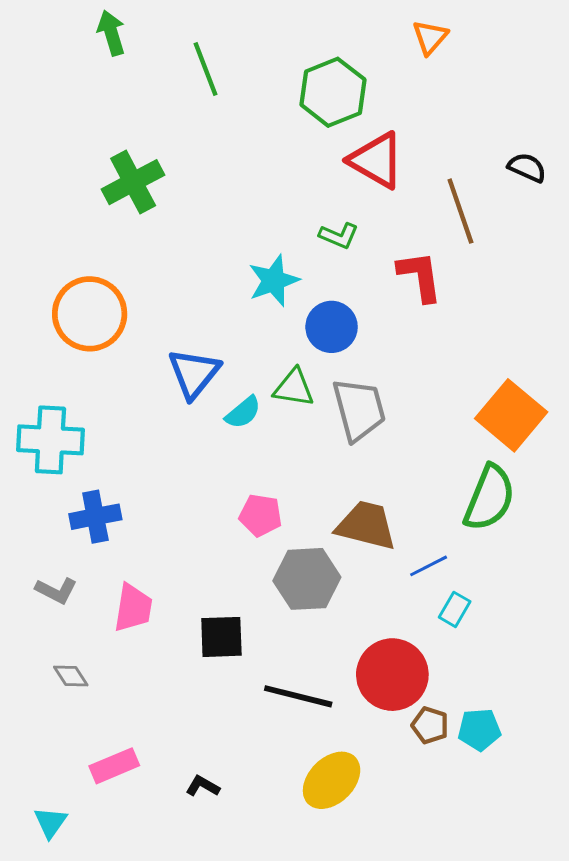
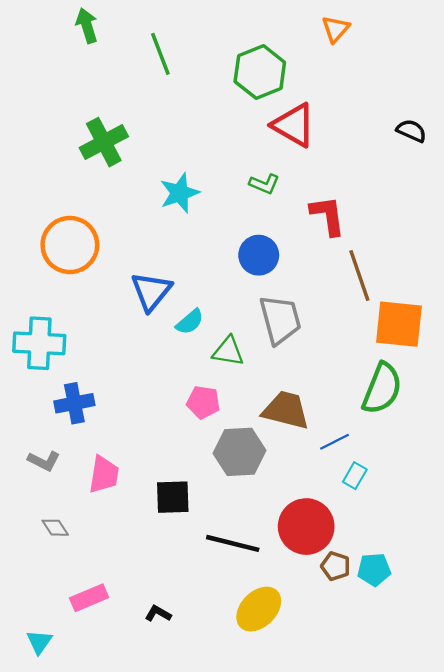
brown line: (460, 211) -> (359, 275), moved
cyan star: (274, 281) -> (180, 193), moved
green triangle: (294, 388) -> (228, 351), moved
orange square: (511, 415) -> (399, 324), turned -34

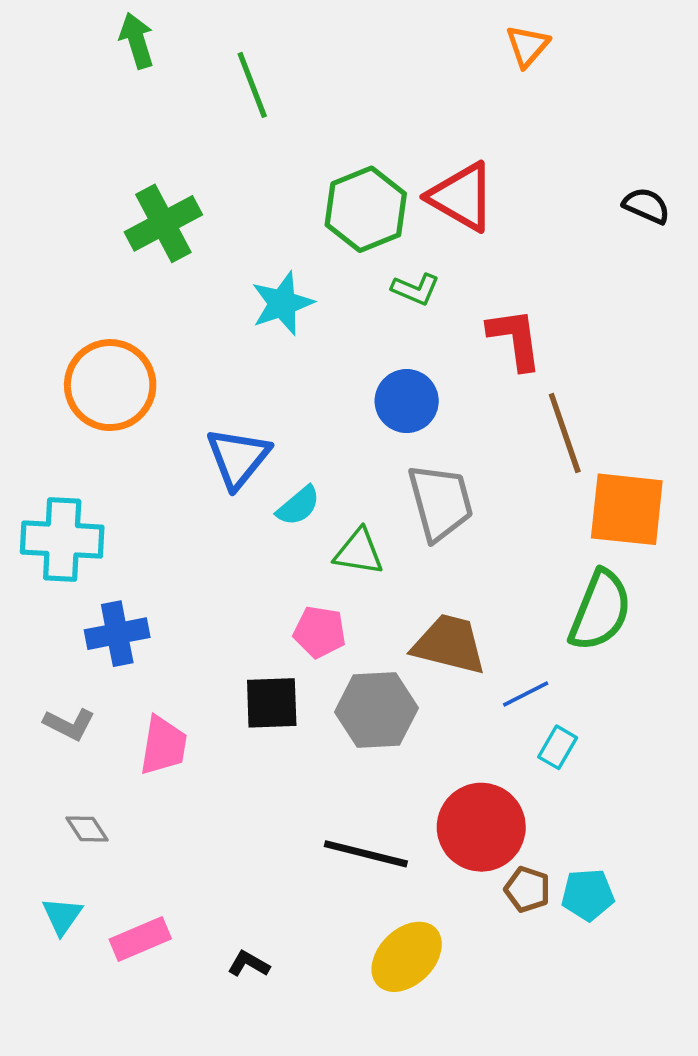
green hexagon: (260, 72) -> (366, 209), moved
black square: (173, 497) -> (272, 703), moved
cyan triangle: (39, 642) -> (62, 916), moved

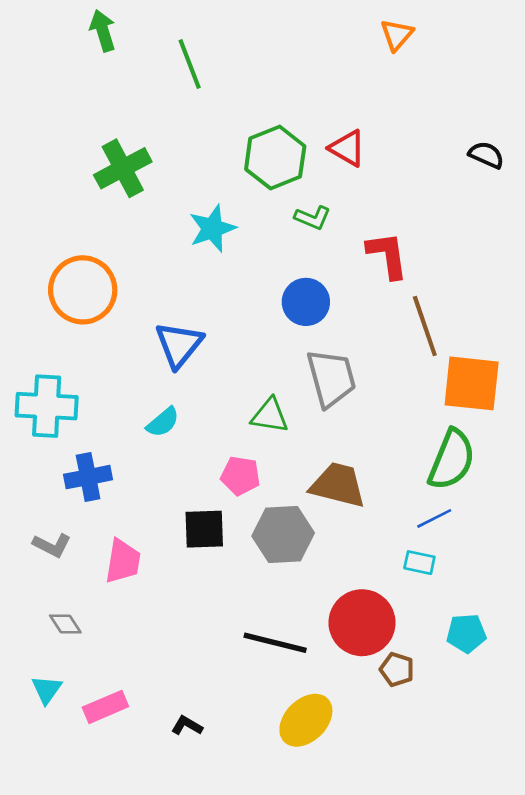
red triangle: (462, 197) -> (347, 148), size x0.7
cyan semicircle: (298, 506) -> (163, 422), moved
blue line: (526, 694) -> (434, 518), moved
cyan rectangle: (558, 747) -> (419, 563), turned 72
cyan pentagon: (588, 895) -> (466, 633), moved

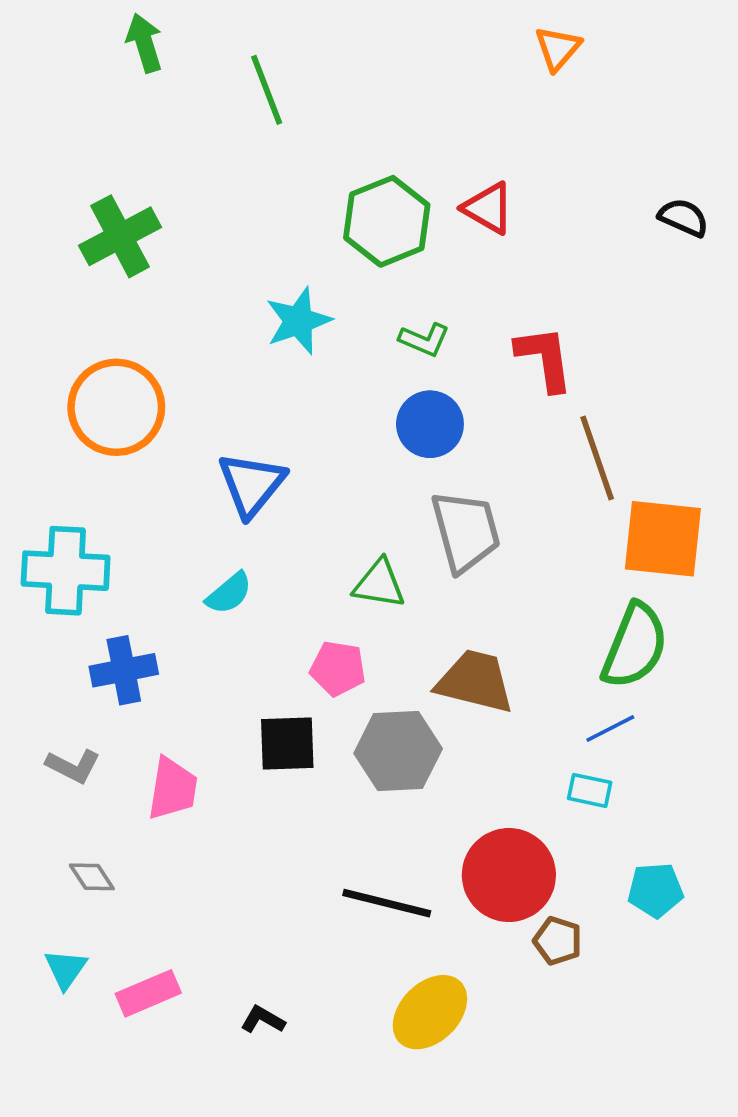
green cross: (123, 168) -> (120, 236), moved
green L-shape: (313, 218) -> (424, 340), moved

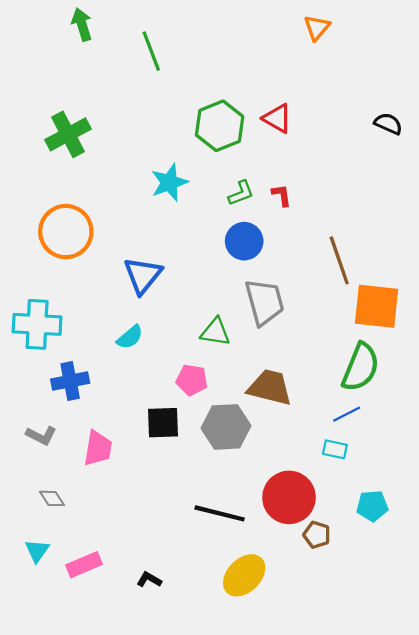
green L-shape: (424, 340) -> (241, 193), turned -44
red L-shape: (545, 358) -> (282, 195), moved, size x0.6

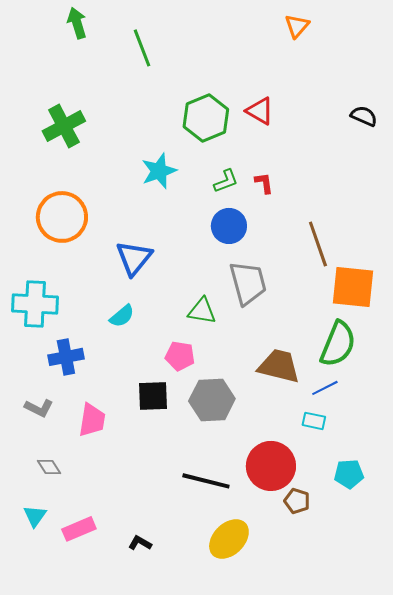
brown trapezoid: (270, 387) -> (279, 366), moved

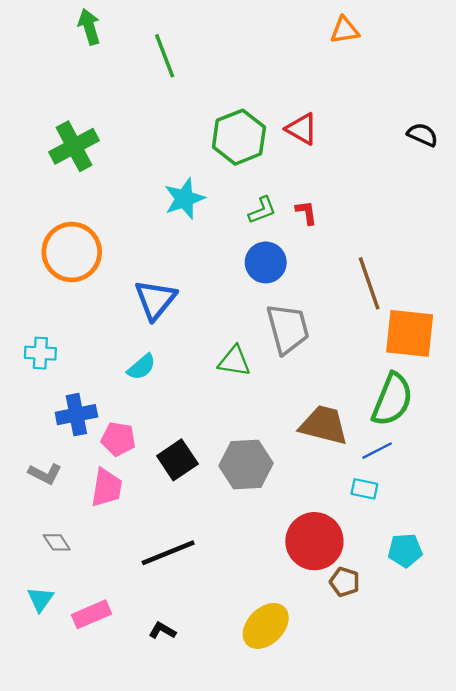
orange triangle: (297, 26) -> (345, 30), turned 40
cyan cross: (35, 304) -> (40, 353), size x0.6
pink pentagon: (180, 356) -> (118, 439), moved
black square: (153, 396) -> (177, 460), turned -32
black line: (206, 481) -> (168, 553), moved, turned -36

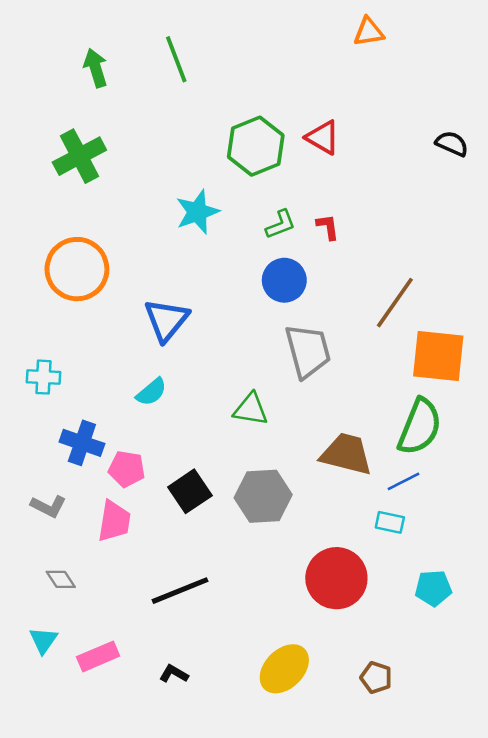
green arrow: (89, 27) -> (96, 68), moved
brown line: (369, 283) -> (395, 303), turned 54
green triangle: (234, 361) -> (251, 409), moved
blue cross: (76, 415) -> (82, 443), turned 30
brown pentagon: (345, 582) -> (376, 678), moved

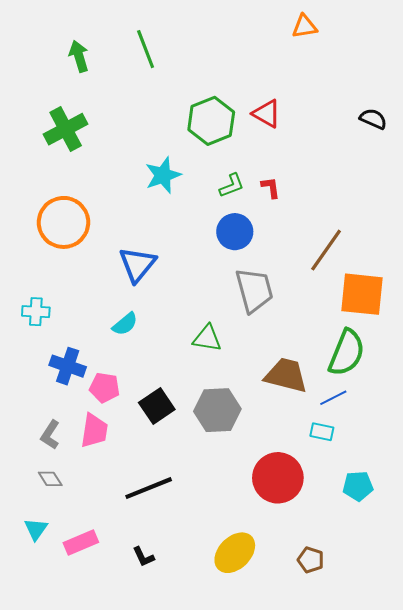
gray L-shape: (48, 506) -> (50, 435), moved, turned 96
black L-shape: (174, 674) -> (144, 557), turned -145

